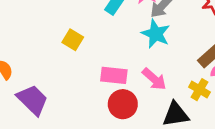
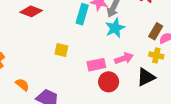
cyan star: (156, 34) -> (115, 28), turned -30
pink arrow: (154, 79) -> (124, 58), turned -42

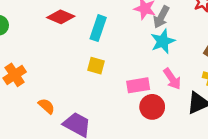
cyan rectangle: (82, 14) -> (98, 28), moved
pink arrow: (124, 58) -> (172, 79), turned 72

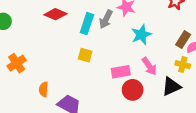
gray arrow: (161, 17) -> (106, 19), moved
orange semicircle: (46, 106) -> (44, 89), turned -128

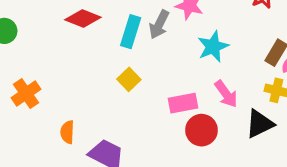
yellow square: (85, 55) -> (129, 79), turned 32

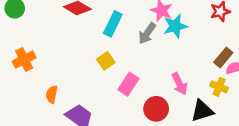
gray arrow: (159, 24) -> (147, 33), moved
cyan star: (213, 47) -> (175, 26), moved
pink rectangle: (183, 103) -> (128, 84), moved, turned -55

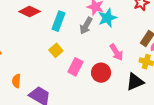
pink arrow: (180, 84) -> (116, 52), moved
red circle: (156, 109) -> (101, 73), moved

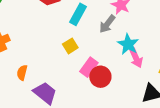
cyan star: (107, 18) -> (128, 44), moved, turned -30
red circle: (101, 73) -> (100, 77), moved

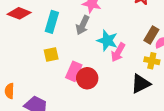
yellow square: (70, 46) -> (51, 54), turned 32
pink arrow: (136, 58) -> (118, 52), turned 66

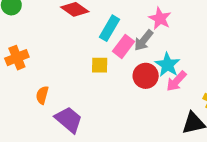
pink rectangle: (74, 71) -> (124, 46), moved
red circle: (87, 78) -> (146, 76), moved

